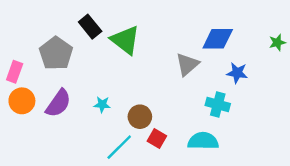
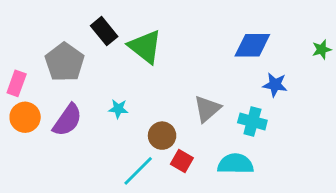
gray triangle: (187, 64) -> (207, 109), moved
cyan star: (102, 105) -> (118, 109), moved

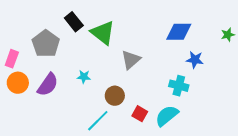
gray triangle: (207, 109) -> (131, 60), moved
red square: (182, 161) -> (140, 114), moved
cyan semicircle: (236, 164) -> (167, 116), turned -40

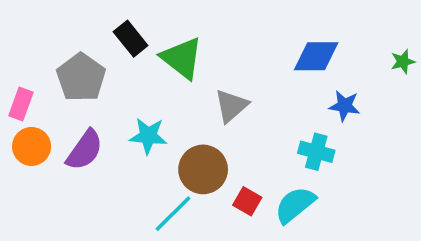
cyan star: (84, 77) -> (148, 136), size x1.5
brown circle: (115, 96) -> (203, 169), size x1.4

